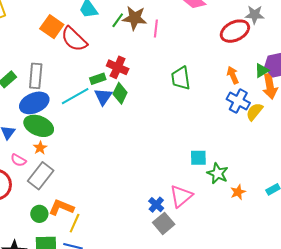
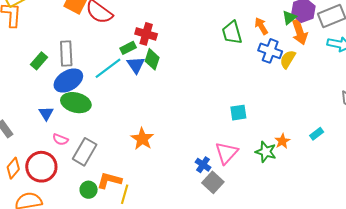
green trapezoid: (181, 78) -> (232, 33), moved
orange star: (40, 148) -> (142, 139), moved, size x1.6
green star: (218, 173) -> (266, 152), moved

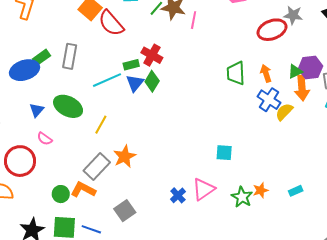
blue ellipse: (68, 81) -> (25, 70), moved
gray rectangle: (85, 152) -> (97, 167), moved
gray square: (213, 182) -> (125, 211), moved
yellow line: (125, 194) -> (101, 125), moved

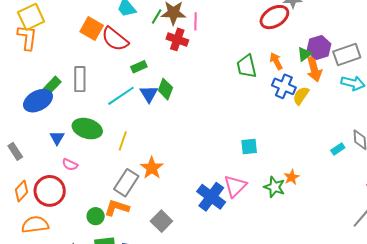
red cross: (152, 55) -> (177, 39), moved
green rectangle: (131, 65) -> (139, 67), moved
cyan rectangle: (296, 191) -> (338, 149), moved
blue cross: (178, 195) -> (211, 197), size x1.8

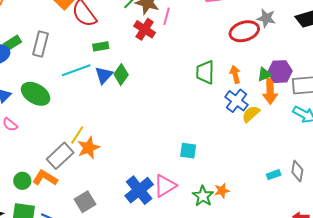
yellow line: (123, 141) -> (77, 135), moved

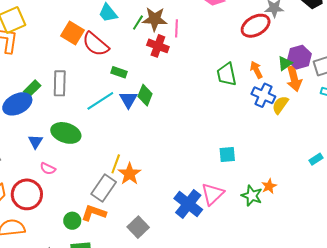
green rectangle: (101, 46) -> (119, 72), turned 42

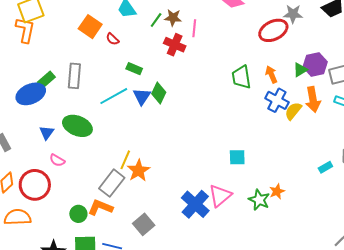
brown star: (155, 19) -> (173, 18), size x0.7
red semicircle: (96, 44) -> (112, 39), size x0.5
orange arrow: (294, 79) -> (313, 100), moved

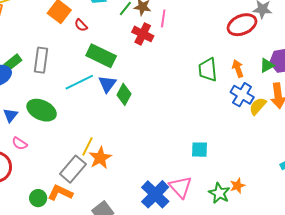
green rectangle: (134, 69) -> (101, 56), size x1.8
green diamond: (159, 93) -> (124, 94), moved
pink triangle: (220, 196) -> (180, 187), turned -35

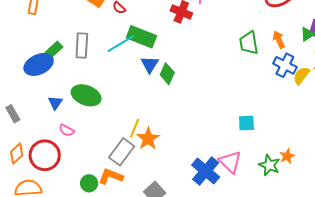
cyan line: (79, 82) -> (121, 44), moved

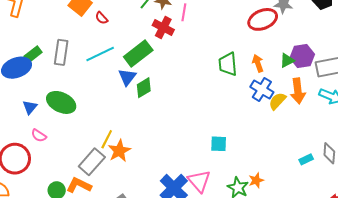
green rectangle: (141, 37) -> (138, 53), moved, turned -64
green diamond: (167, 74) -> (144, 88), turned 30

